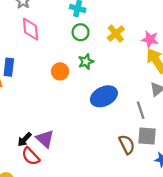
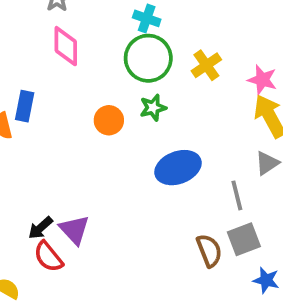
green circle: (81, 32) -> (148, 58), size x1.6
gray square: (147, 136) -> (244, 239), turned -30

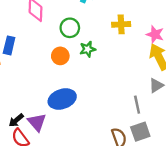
green circle: (148, 58) -> (70, 28), moved, size x0.7
yellow cross: (206, 65) -> (121, 24), turned 30
blue ellipse: (178, 168) -> (62, 99), moved

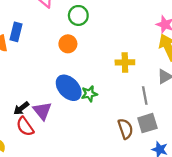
yellow cross: (121, 24) -> (125, 62), moved
green star: (88, 49) -> (89, 94), moved
blue ellipse: (62, 99) -> (69, 88), turned 64

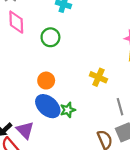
orange circle: (68, 44) -> (46, 81), moved
yellow cross: (125, 62) -> (98, 77), turned 30

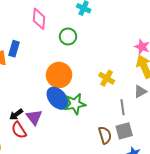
orange circle: (46, 81) -> (59, 75), size x1.6
green star: (68, 110) -> (75, 104), size x1.5

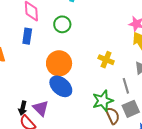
blue rectangle: (14, 49) -> (27, 36), moved
green star: (75, 104) -> (103, 101), moved
black arrow: (16, 114) -> (23, 108), turned -32

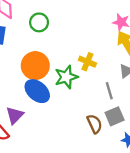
green star: (103, 101) -> (66, 77), moved
purple triangle: (41, 108) -> (15, 115), turned 30

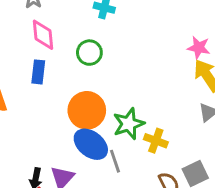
yellow cross: (87, 62) -> (156, 141), moved
gray line: (109, 91) -> (115, 161), moved

